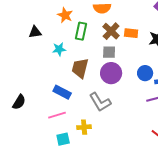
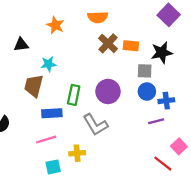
green rectangle: (81, 31) -> (74, 95), moved
gray square: (109, 52) -> (145, 71), moved
brown trapezoid: (80, 68) -> (34, 86), moved
blue rectangle: (62, 92) -> (52, 113), turned -30

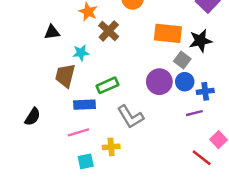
brown cross: (108, 43) -> (109, 31), moved
orange rectangle: (131, 46) -> (168, 33), size x1.6
gray square: (145, 71) -> (182, 60), turned 35
purple circle: (108, 91) -> (159, 82), moved
green rectangle: (74, 95) -> (107, 85), turned 54

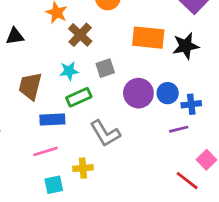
cyan star: (81, 53) -> (69, 71), moved
gray square: (182, 60) -> (105, 68), moved, turned 35

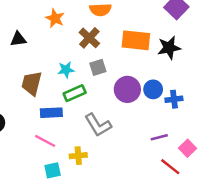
brown cross: (80, 35) -> (89, 38), moved
purple line: (179, 129) -> (159, 137), moved
pink line: (45, 151) -> (45, 141), turned 45

